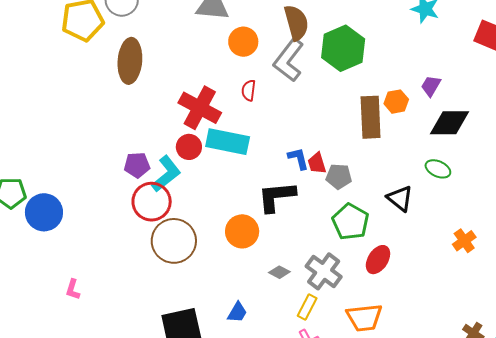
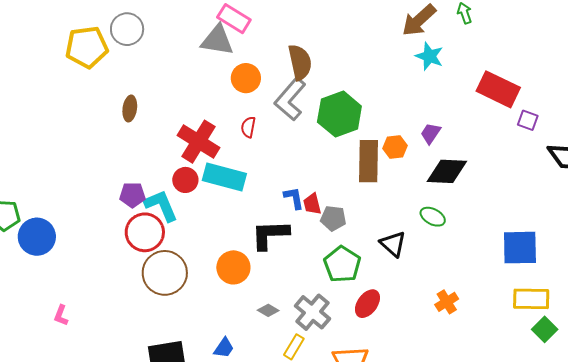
green hexagon: (343, 48) -> (339, 114), moved
brown ellipse: (130, 61) -> (130, 109), moved, size x0.6
cyan L-shape: (166, 174) -> (161, 206), turned -78
orange cross: (464, 241) -> (447, 302), moved

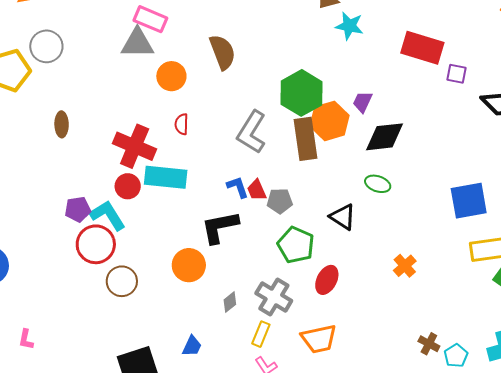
gray L-shape: (290, 99) -> (252, 132), moved
green hexagon: (339, 114) -> (301, 93), moved
orange hexagon: (395, 147) -> (330, 121), size x1.6
brown circle: (165, 273) -> (122, 281), size x0.7
gray diamond: (268, 310) -> (230, 302), turned -60

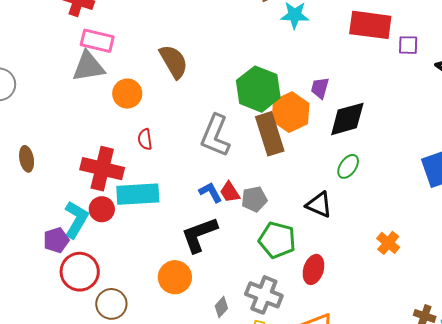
green ellipse: (378, 184) -> (348, 166), turned -65
cyan L-shape: (108, 215) -> (76, 220), moved, turned 72

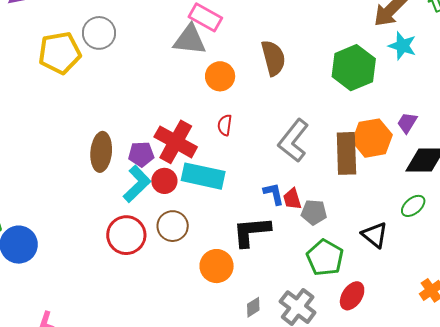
green hexagon: (258, 89) -> (354, 68), moved
brown ellipse: (27, 159) -> (101, 152), moved, size x1.5
purple pentagon: (56, 240) -> (141, 154), moved
brown circle: (111, 304) -> (173, 226), moved

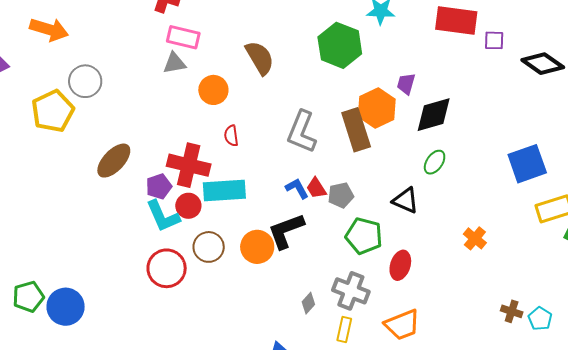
gray triangle: (190, 40) -> (174, 63), size x0.7
brown ellipse: (101, 152) -> (114, 161), moved, turned 54
cyan L-shape: (137, 184) -> (163, 216), turned 126
orange circle: (217, 266) -> (257, 247), moved

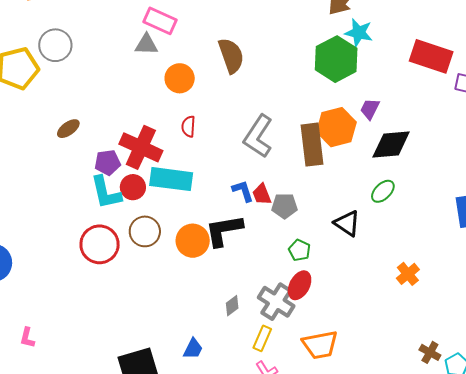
green hexagon: (340, 45) -> (336, 59), moved
brown ellipse: (114, 161) -> (68, 129), size x0.6
green pentagon: (364, 236) -> (299, 250), size x0.6
red ellipse: (400, 265) -> (300, 285), moved

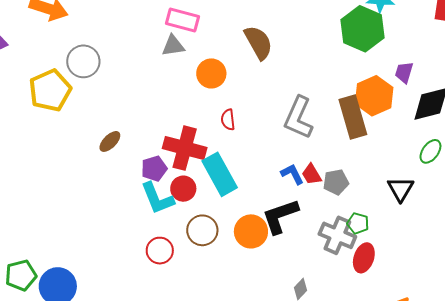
cyan rectangle: (171, 179) -> (220, 174), turned 63
black triangle: (347, 223) -> (400, 189), turned 36
red circle: (100, 244) -> (160, 251), size x0.7
gray cross: (276, 302) -> (337, 235), moved

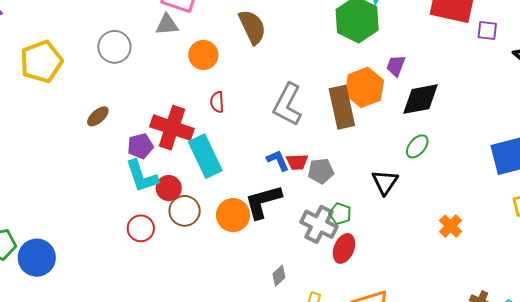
gray circle: (83, 61) -> (114, 47), moved
red trapezoid: (312, 174) -> (297, 162), turned -65
red circle: (183, 189) -> (169, 188), moved

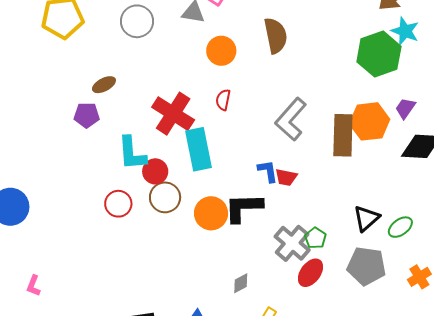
purple pentagon: (140, 146) -> (87, 115), moved
green ellipse: (417, 146) -> (400, 227), moved
gray pentagon: (321, 171) -> (366, 266), moved, size x1.5

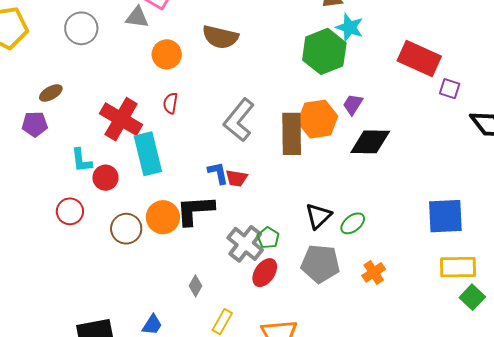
brown semicircle: (276, 36) -> (220, 37), turned 117
cyan L-shape: (132, 153) -> (81, 160), size x0.7
brown circle: (165, 197) -> (126, 229), moved
gray diamond: (241, 283) -> (195, 286), turned -30

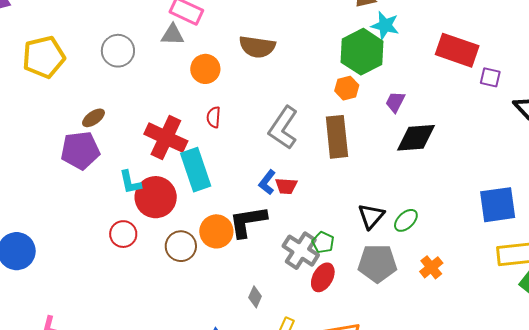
orange hexagon: (318, 119) -> (347, 88), moved, size x0.6
purple pentagon: (35, 124) -> (80, 150), size x1.5
blue L-shape: (218, 173) -> (267, 182), turned -125
red circle: (106, 178) -> (156, 197), size x1.6

